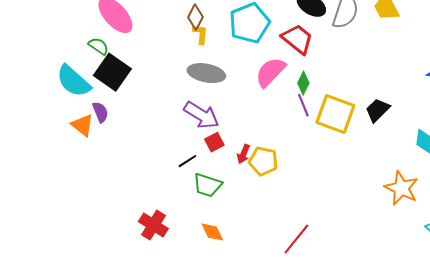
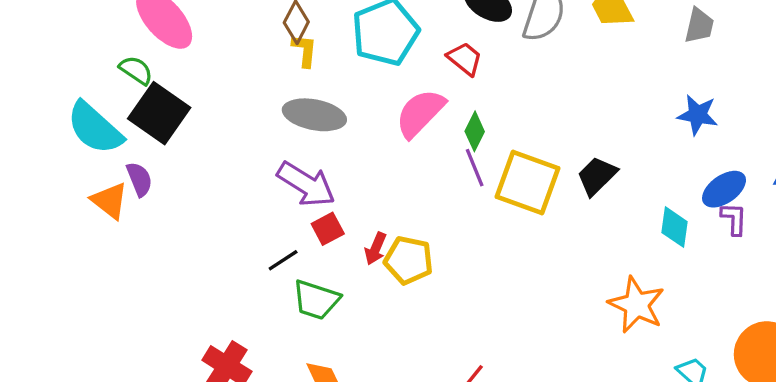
red trapezoid: (297, 39) -> (465, 59), size x0.7

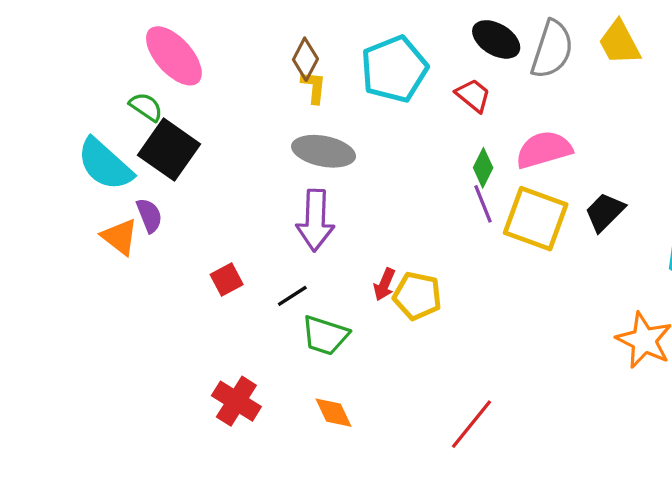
pink semicircle: (420, 113) -> (544, 150), moved, turned 30
purple arrow: (306, 184) -> (315, 220), turned 60
red square: (328, 229) -> (227, 279), moved

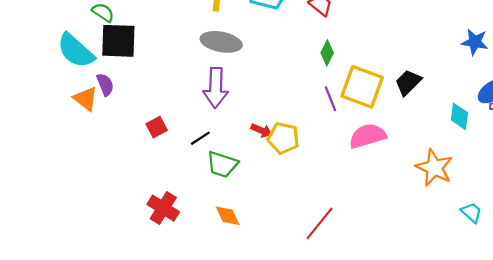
black square: (169, 150) -> (118, 41), turned -33
pink semicircle: (544, 150) -> (368, 136), moved
purple line: (483, 204) -> (330, 99), moved
red arrow: (384, 284) -> (262, 130), turned -90

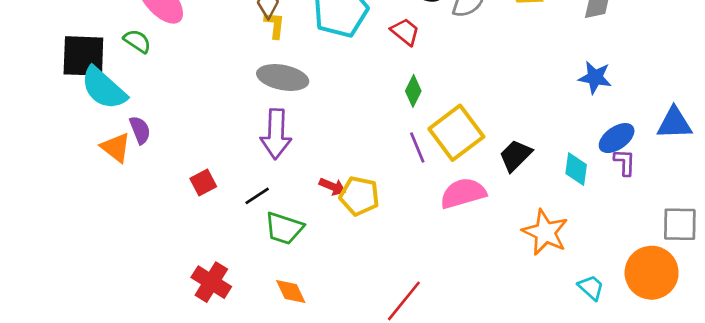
black square: (118, 41) -> (83, 56), moved
black trapezoid: (408, 82) -> (516, 156), moved
yellow square: (362, 87) -> (456, 133), turned 33

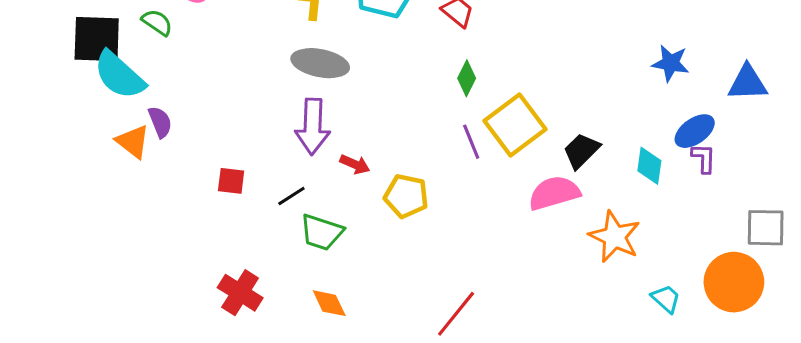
blue triangle: (674, 123) -> (748, 83), moved
red square: (203, 182) -> (231, 181), turned 35
red arrow: (332, 187) -> (355, 164), moved
pink semicircle: (463, 193) -> (554, 193), moved

